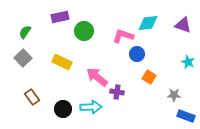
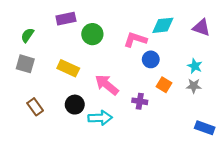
gray square: (23, 58) -> (25, 64), turned -30
cyan star: (188, 62) -> (195, 66), moved
purple cross: (117, 92) -> (140, 101), moved
gray star: (174, 95) -> (194, 86), moved
black circle: (63, 109) -> (75, 105), moved

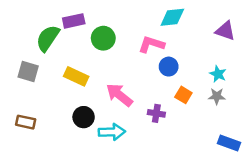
cyan diamond: (163, 25) -> (172, 17), moved
green semicircle: (27, 35) -> (48, 38), moved, size x1.6
brown rectangle: (35, 107) -> (26, 122), moved, turned -42

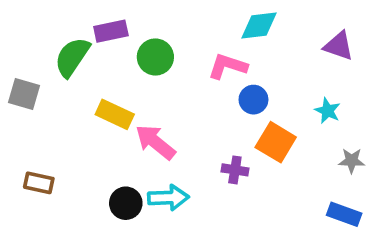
gray square: (28, 71) -> (24, 94), moved
pink arrow: (119, 95) -> (155, 142), moved
orange square: (183, 95) -> (276, 142), size x1.5
gray star: (217, 96) -> (352, 161), moved
black circle: (84, 117) -> (126, 203), moved

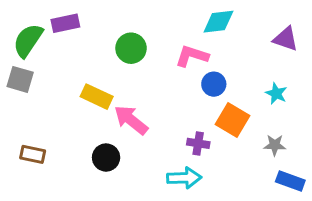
purple rectangle: (111, 31) -> (65, 23), moved
green semicircle: (72, 57) -> (28, 40), moved
gray star: (352, 161) -> (275, 145), moved
cyan arrow: (168, 198) -> (184, 178), moved
black circle: (126, 203) -> (106, 158), moved

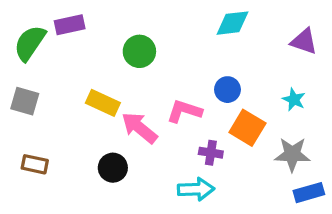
pink L-shape: (192, 56) -> (184, 111), moved
gray square: (20, 79) -> (25, 101), moved
gray star: (275, 145) -> (292, 154), size x1.5
blue rectangle: (290, 181) -> (309, 193), turned -36

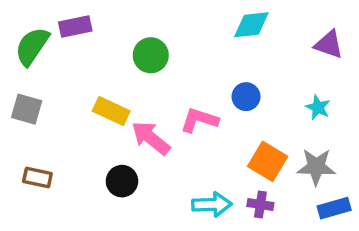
orange square: (247, 128) -> (268, 161), moved
purple cross: (211, 153) -> (260, 204), moved

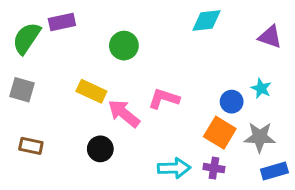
blue circle: (246, 97) -> (232, 102), moved

